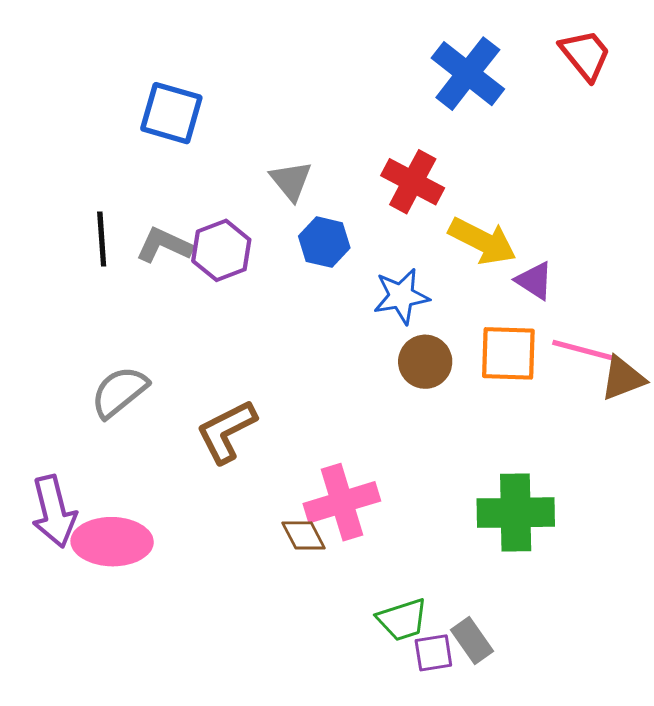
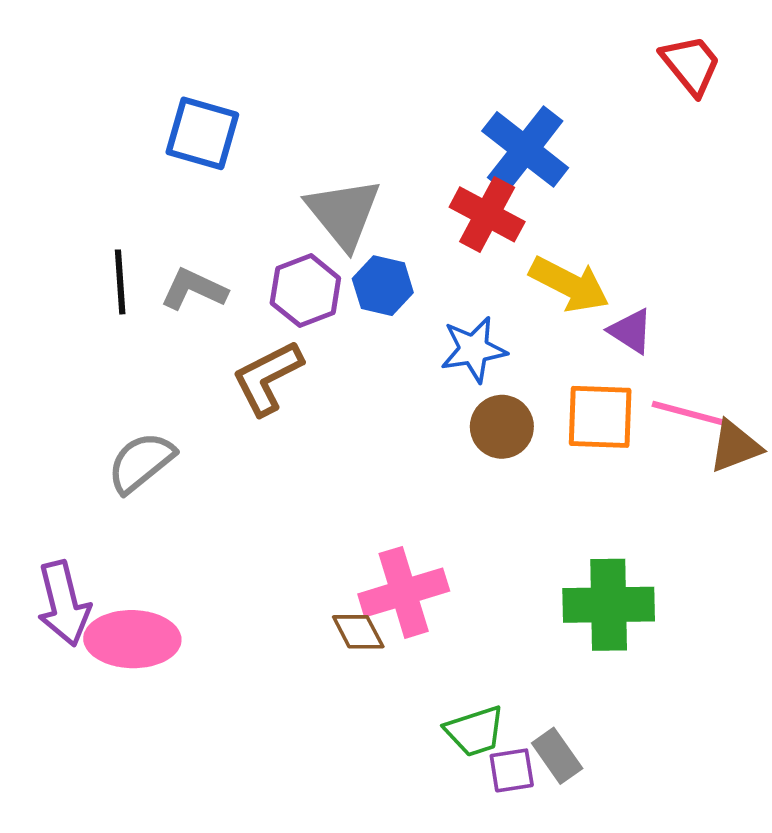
blue cross: (468, 74) -> (525, 149), moved
gray triangle: (291, 181) -> (344, 213), size x1.5
purple hexagon: (221, 250) -> (305, 291), moved
brown L-shape: (226, 431) -> (267, 378), moved

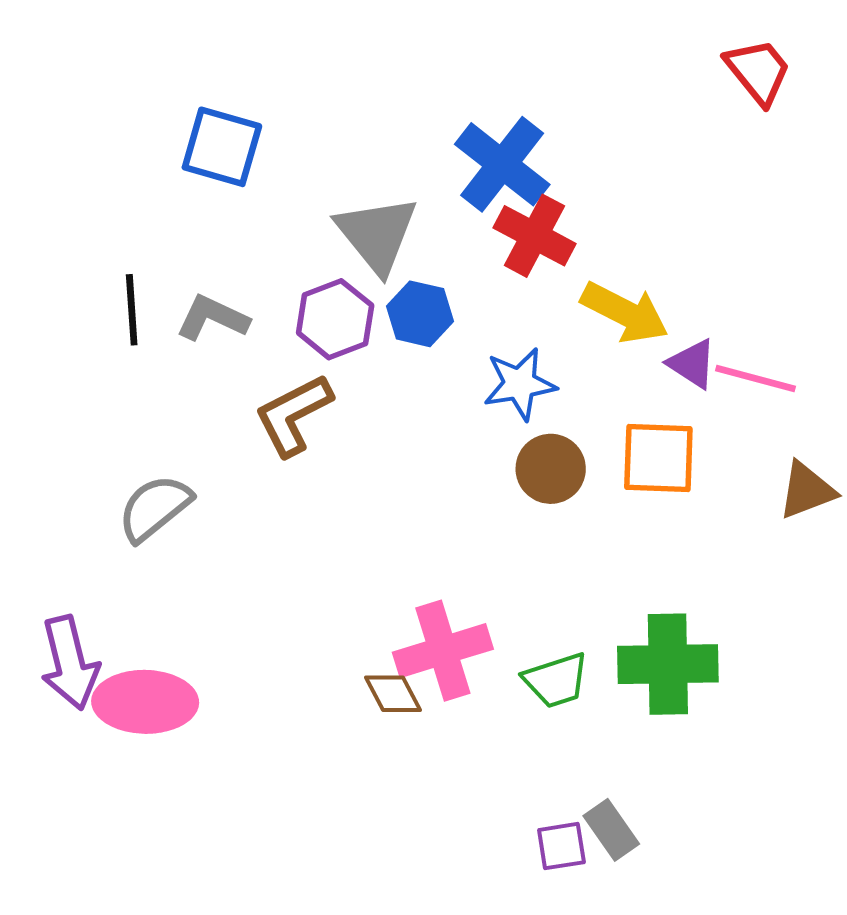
blue cross: (525, 149) -> (502, 164), moved
pink line: (688, 413) -> (755, 379), moved
green trapezoid: (475, 731) -> (556, 680), moved

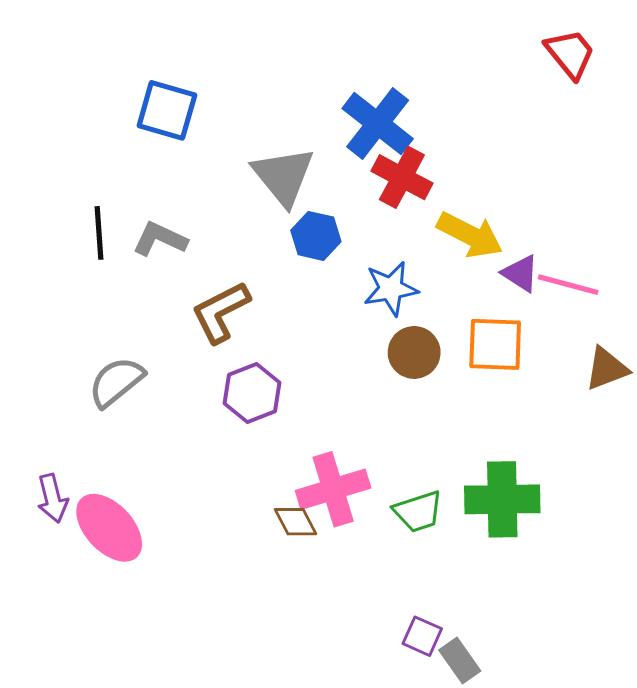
purple hexagon: (335, 319) -> (252, 393), moved
purple arrow: (70, 663) -> (52, 498), size x0.7
pink ellipse: (145, 702) -> (109, 528), turned 46
gray rectangle: (611, 830) -> (460, 660), moved
purple square: (561, 846) -> (422, 636), turned 33

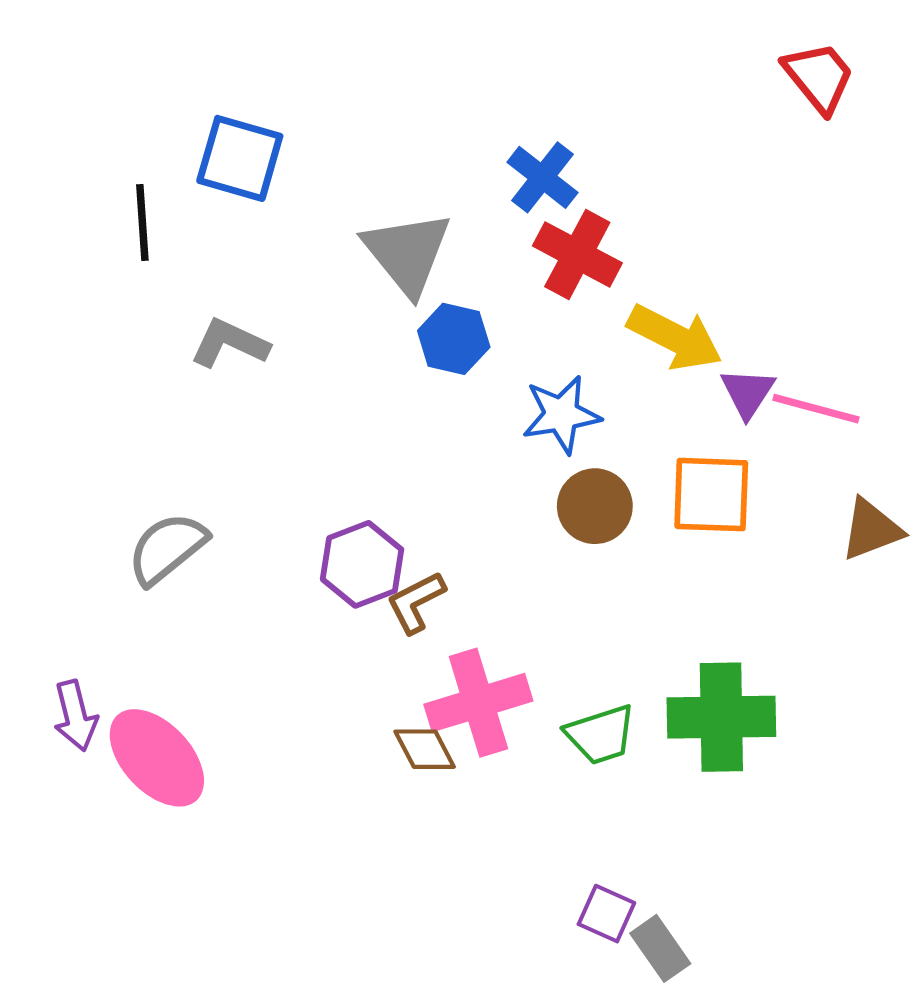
blue cross: (378, 124) -> (542, 177), size x0.7
black line: (99, 233) -> (142, 222), moved
purple triangle: (520, 273) -> (748, 393), turned 30
brown L-shape: (221, 312) -> (416, 602), moved, size x0.7

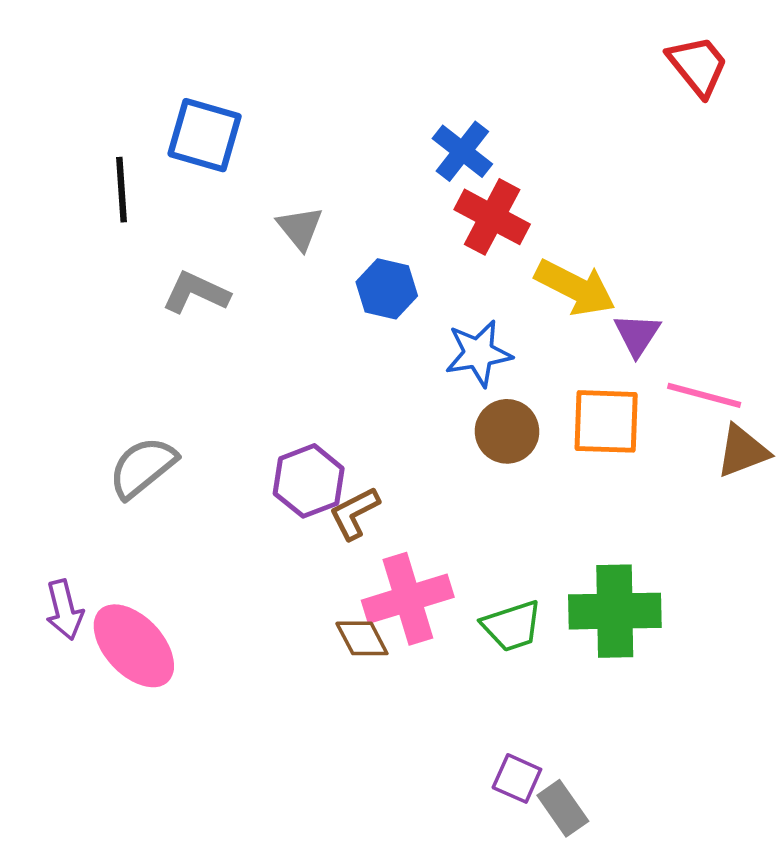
gray triangle: (407, 253) -> (300, 228), moved, size x0.6
pink line: (816, 409) -> (704, 395), moved

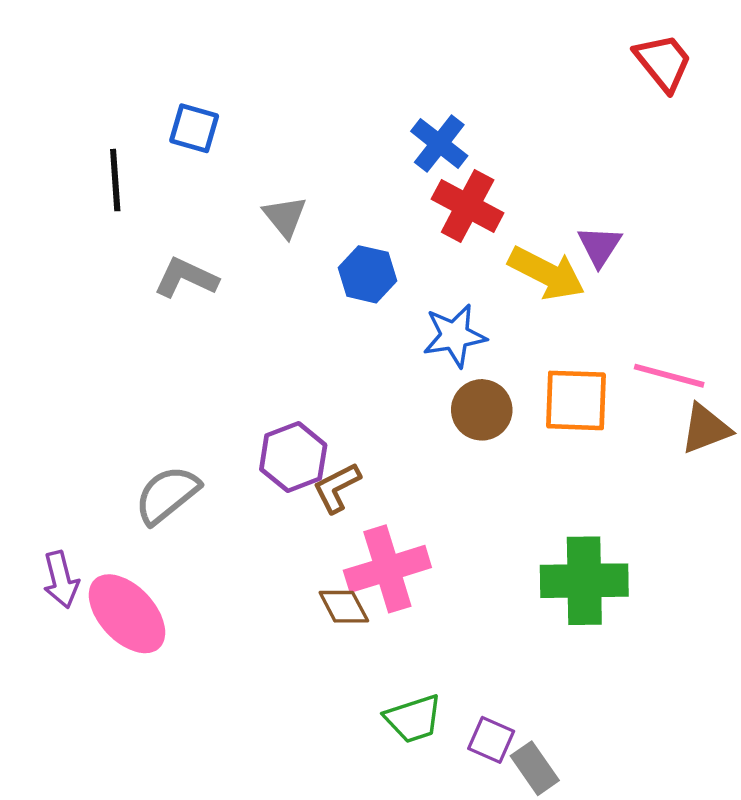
blue square: (205, 135) -> (194, 128), size x0.7
purple triangle: (637, 335) -> (600, 246), moved
gray semicircle: (143, 467) -> (167, 495), moved
green trapezoid: (512, 626) -> (413, 719), moved

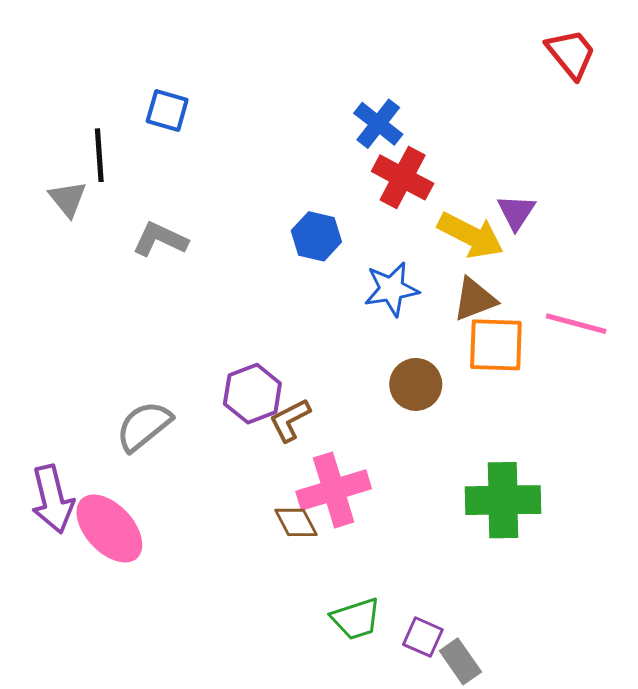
gray triangle: (285, 217) -> (68, 199), moved
brown circle: (482, 410) -> (416, 384), moved
brown triangle: (706, 429) -> (475, 299), moved
purple arrow: (61, 580) -> (53, 499), size x1.4

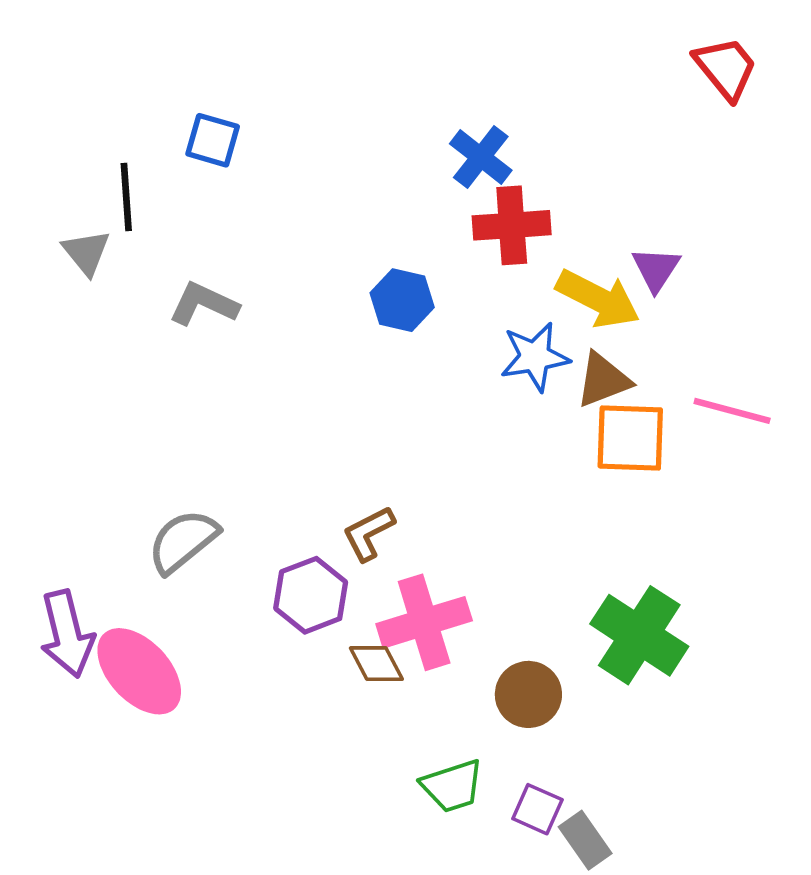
red cross: (403, 177) -> (512, 225), turned -32
blue star: (391, 289) -> (535, 357), moved
brown circle: (416, 384) -> (528, 694), moved
purple hexagon: (252, 394) -> (311, 595), moved
green cross: (503, 500) -> (639, 635), turned 34

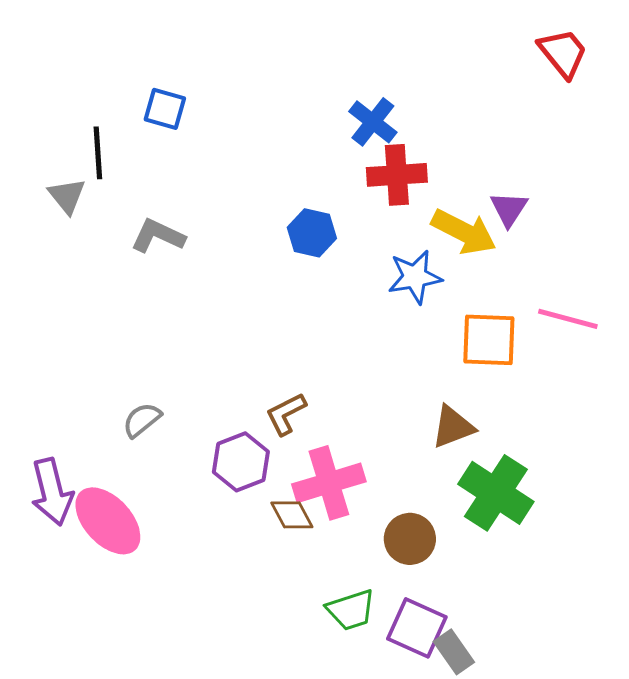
brown triangle: (603, 380) -> (453, 427), moved
gray semicircle: (183, 541) -> (142, 420), size x0.7
purple square: (537, 809) -> (417, 628), size x1.5

